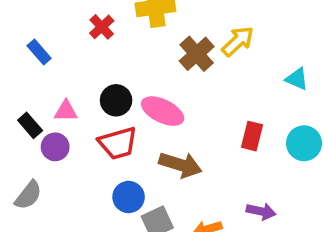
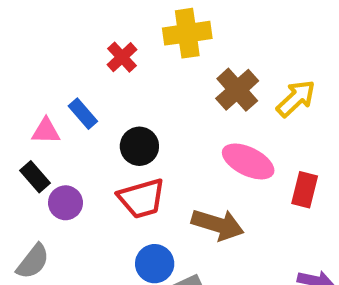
yellow arrow: (238, 41) -> (296, 98), moved
blue rectangle: (39, 52) -> (83, 114), moved
pink triangle: (66, 111) -> (46, 131), moved
pink ellipse: (163, 111) -> (248, 161), moved

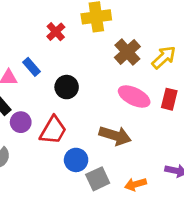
red rectangle: (305, 190) -> (169, 99), moved
red trapezoid: (142, 198) -> (53, 130), moved, turned -44

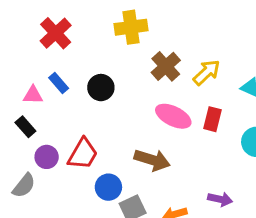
red cross: (56, 32) -> (56, 33), moved, size x1.5
black circle: (67, 87) -> (101, 88), moved
purple circle: (21, 122) -> (47, 157), moved

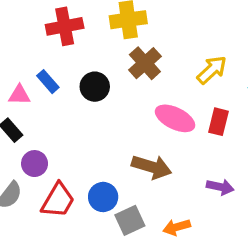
red cross: (56, 33) -> (65, 26), moved, turned 32
brown cross: (166, 66) -> (145, 63), moved
red trapezoid: (83, 154) -> (58, 200), moved
purple arrow: (220, 199) -> (220, 187), moved

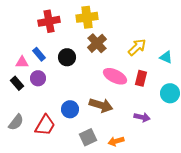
purple circle: (35, 164) -> (38, 78), moved
blue circle: (103, 197) -> (70, 109), moved

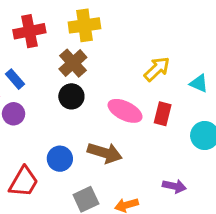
brown cross: (97, 43) -> (73, 63), moved
black circle: (67, 57) -> (71, 96), moved
purple arrow: (142, 117) -> (174, 186), moved

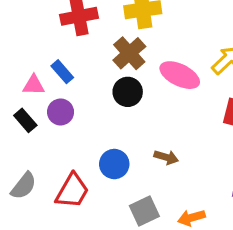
pink ellipse: (125, 111) -> (180, 75), moved
brown arrow: (105, 153) -> (166, 157), size x0.6

